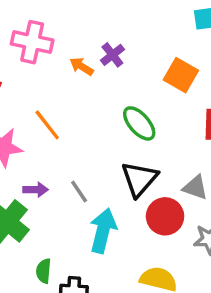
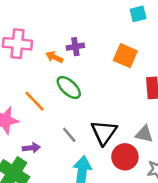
purple cross: (112, 55) -> (75, 47), turned 35
green ellipse: (139, 123) -> (69, 87), moved
gray line: (79, 192) -> (69, 135), moved

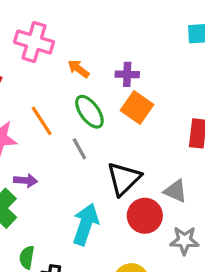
purple cross: (75, 47) -> (127, 74), moved
orange square: (125, 56) -> (137, 108), moved
gray line: (69, 135) -> (79, 149), moved

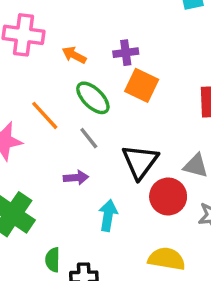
purple arrow: (26, 181) -> (76, 178), moved
cyan arrow: (86, 224) -> (108, 215), size x0.7

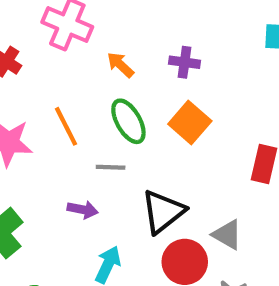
purple cross: (126, 53) -> (185, 62), moved
gray line: (89, 138) -> (111, 167), turned -65

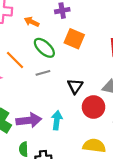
purple arrow: (83, 210) -> (29, 120), moved, size x1.6
black triangle: (163, 212) -> (75, 86), size x0.7

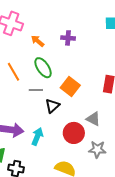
orange square: (74, 39) -> (70, 86), moved
black triangle: (75, 86) -> (52, 106), moved

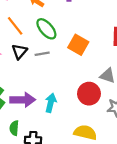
orange line: (13, 72) -> (15, 26), moved
black triangle: (52, 106) -> (19, 52), moved

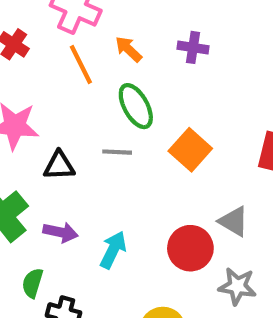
orange line: (15, 26) -> (81, 64), moved
black triangle: (19, 52) -> (59, 166), moved, turned 35
purple arrow: (23, 100) -> (60, 232), size x0.7

